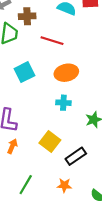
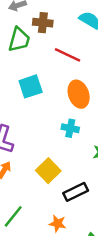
orange ellipse: (66, 73) -> (79, 94), turned 75

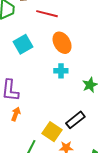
yellow square: (48, 171) -> (52, 132), moved

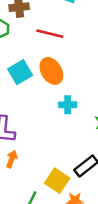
orange ellipse: (62, 43) -> (51, 71), moved

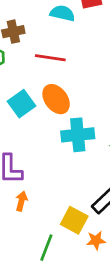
cyan cross: (68, 105) -> (78, 135), size x1.6

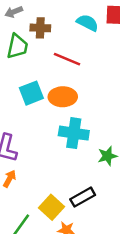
orange ellipse: (56, 99) -> (63, 97), turned -68

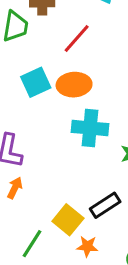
red line: (67, 59) -> (77, 39), turned -68

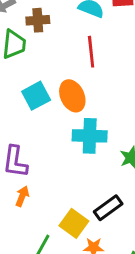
red line: (77, 39) -> (91, 52), moved, turned -44
orange ellipse: (74, 85) -> (72, 96), turned 72

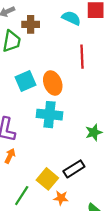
red line: (91, 52) -> (82, 57), moved
cyan cross: (90, 136) -> (50, 115), moved

